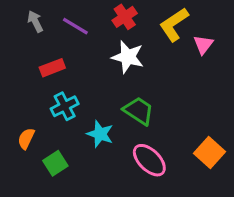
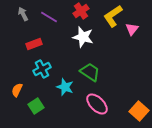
orange square: (209, 152) -> (139, 111), moved

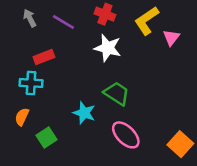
red cross: (81, 11) -> (105, 14), turned -35
cyan cross: (42, 69) -> (31, 83), moved, turned 30

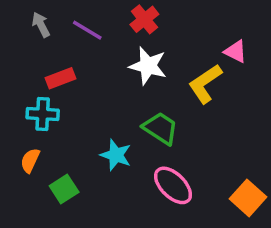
red cross: (105, 14) -> (144, 19), turned 30
yellow L-shape: (147, 21) -> (205, 84), moved
pink triangle: (171, 38) -> (236, 51), turned -42

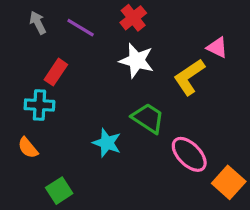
red rectangle: (60, 78) -> (56, 72), turned -35
orange semicircle: (30, 160) -> (28, 148), turned -65
pink ellipse: (173, 185) -> (189, 154), moved
green square: (64, 189) -> (59, 191), moved

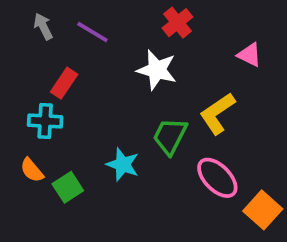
red cross: (133, 18) -> (178, 23), moved
yellow L-shape: (189, 77) -> (217, 113), moved
green trapezoid: (148, 118) -> (170, 136), turned -96
green square: (59, 191) -> (68, 187), moved

